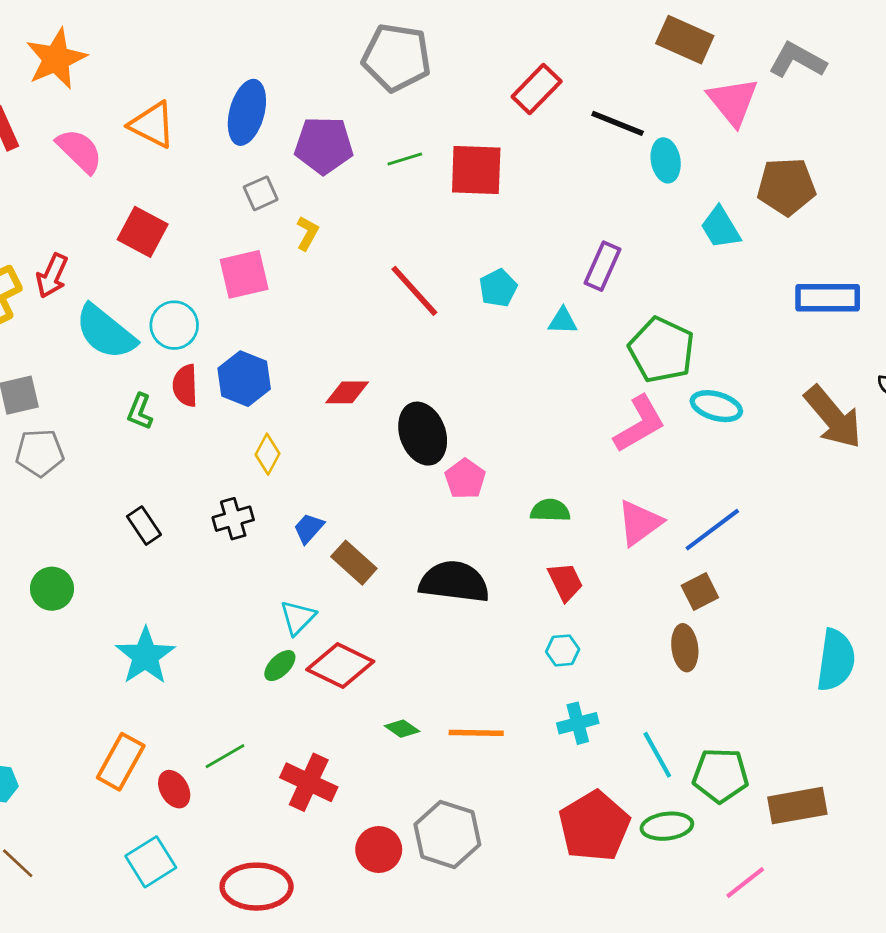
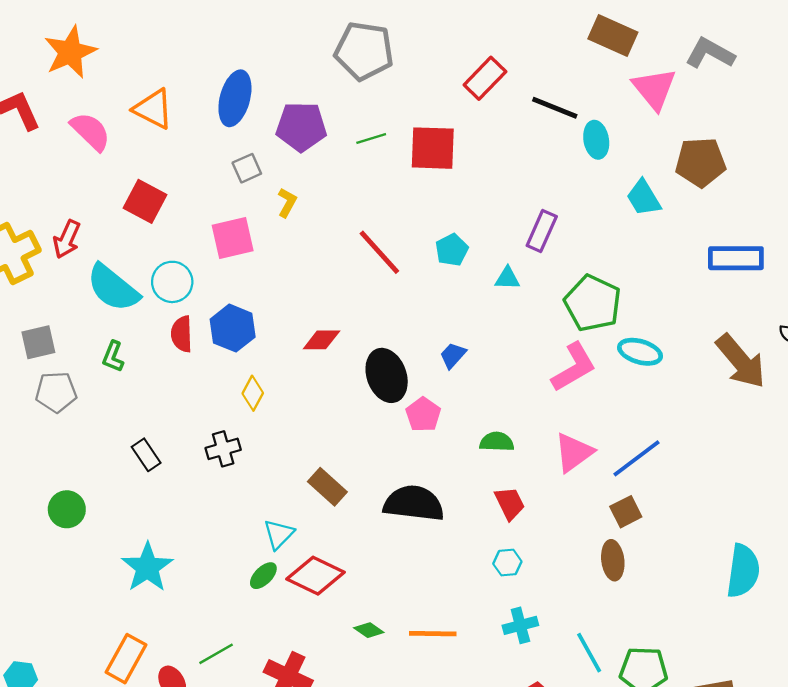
green L-shape: (140, 412) -> (113, 357), moved
blue trapezoid: (309, 528) -> (453, 355), moved

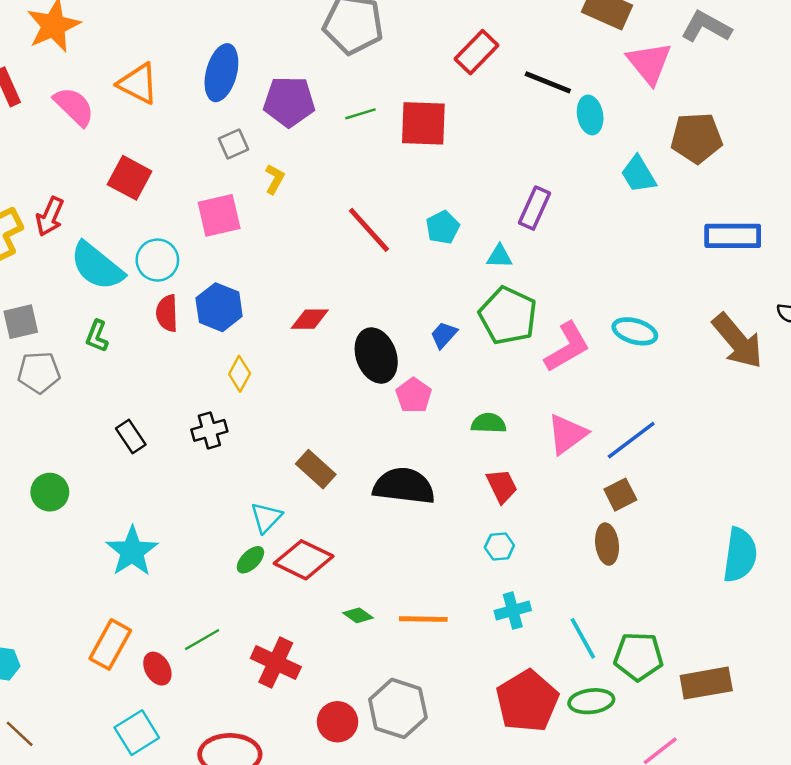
green pentagon: (593, 303) -> (508, 316), moved

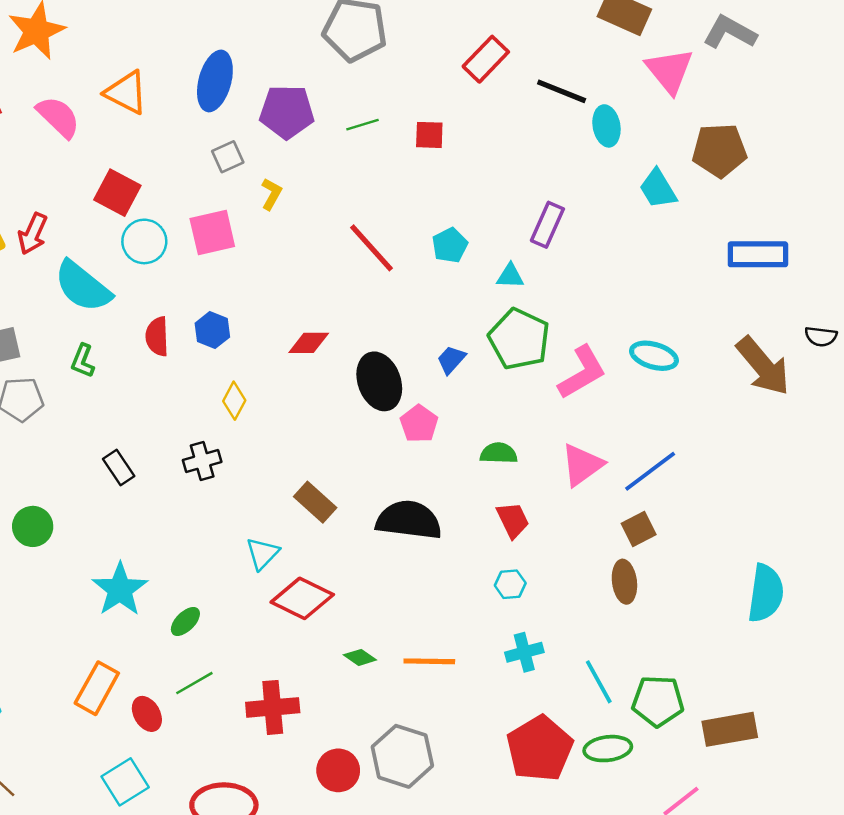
red square: (423, 123) -> (429, 135), size x0.6
cyan circle: (157, 260) -> (144, 241), moved
blue hexagon: (219, 307) -> (212, 330), size x0.7
green ellipse: (250, 560) -> (185, 621), moved
red cross: (276, 663) -> (273, 707), turned -30

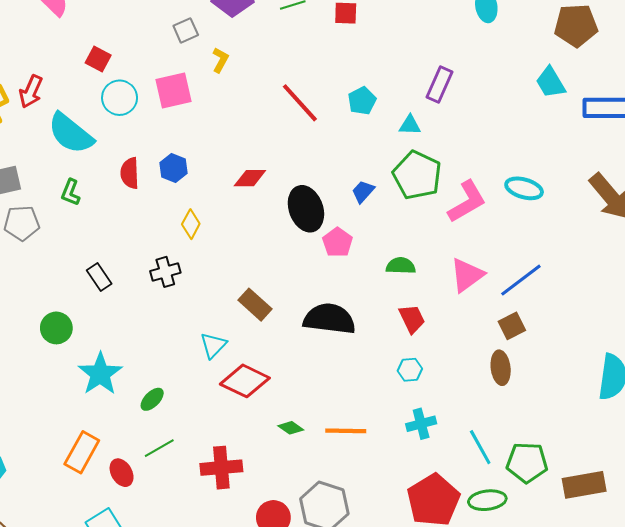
cyan trapezoid: (658, 189) -> (551, 82), moved
red square: (117, 193) -> (98, 59), size x0.7
green circle: (33, 526) -> (56, 328), moved

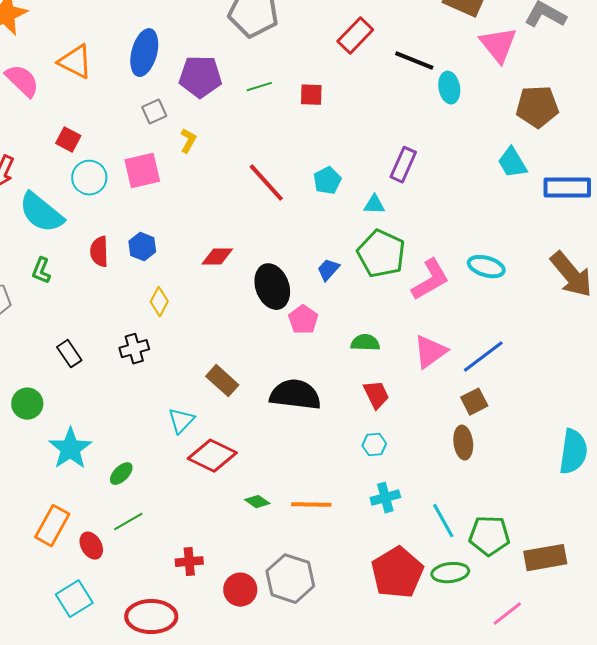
red cross: (221, 468) -> (189, 562), moved, size x0.7

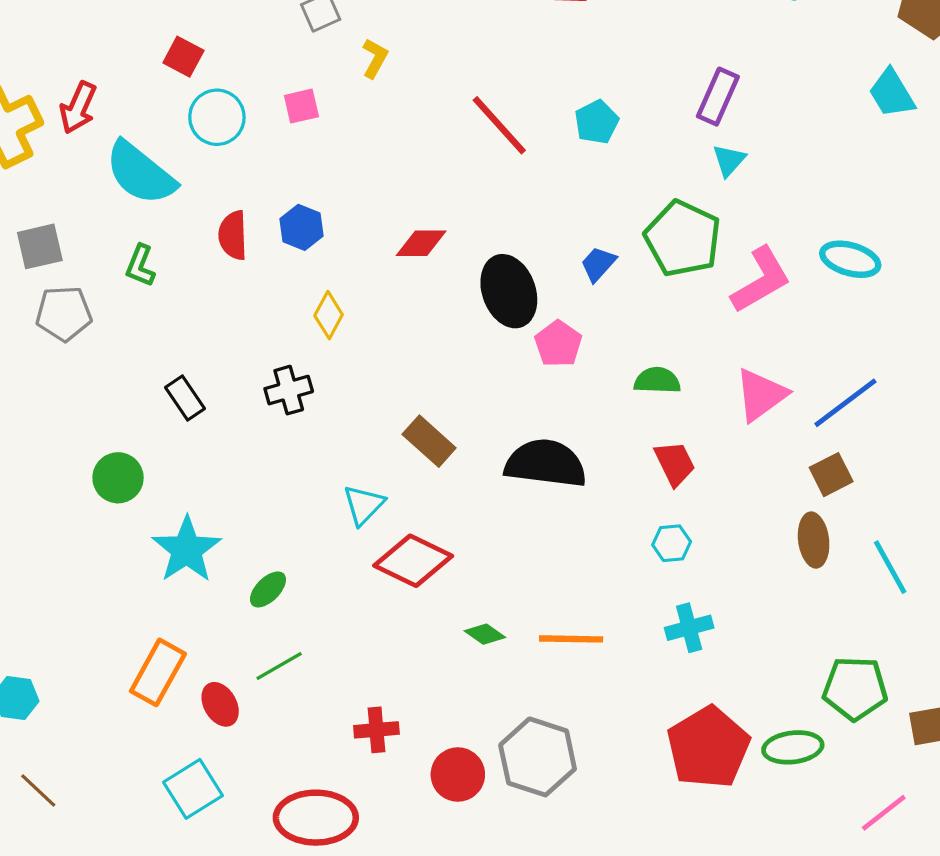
pink square: (142, 171) -> (301, 106), size x0.6
cyan triangle: (374, 205) -> (729, 160), moved, turned -50
cyan line: (443, 521) -> (890, 567), moved

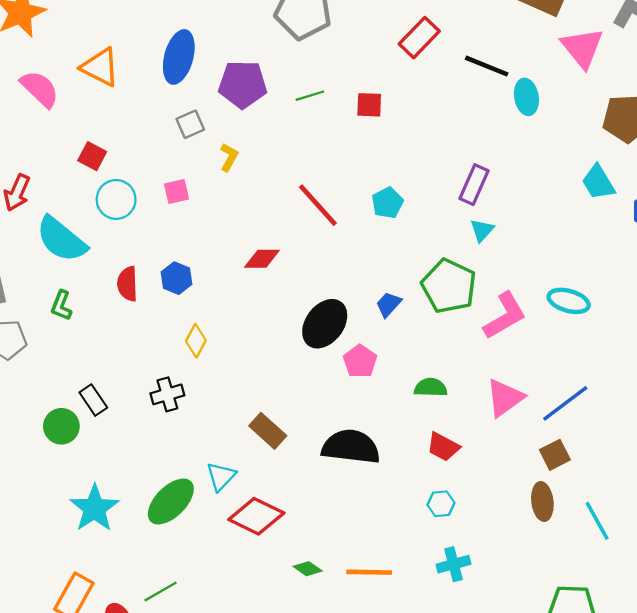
red diamond: (421, 243) -> (262, 259), moved
black ellipse: (509, 291) -> (325, 324), turned 57
red trapezoid: (675, 463) -> (443, 447), turned 144
green circle: (118, 478) -> (61, 426), moved
green ellipse: (268, 589) -> (171, 501), moved, size x1.8

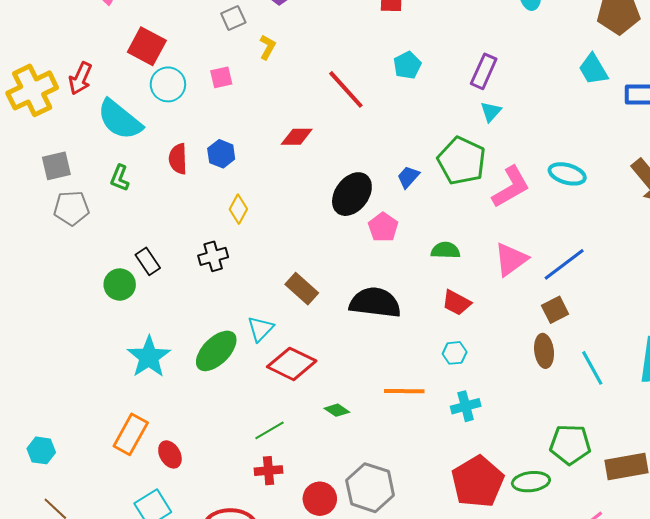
red square: (92, 156) -> (147, 46), size x1.5
cyan pentagon: (387, 203) -> (407, 65), moved
orange line: (369, 572) -> (404, 391), moved
green line: (161, 592) -> (270, 430), moved

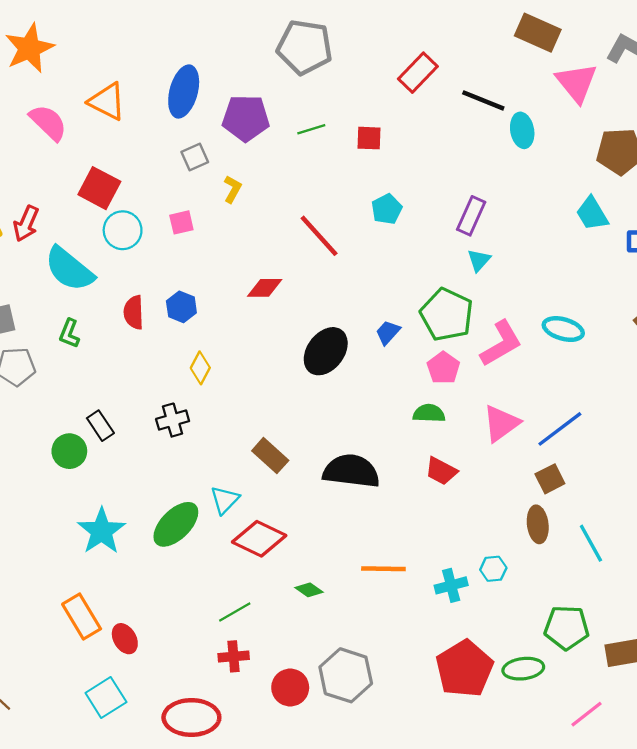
pink pentagon: (383, 227) -> (443, 368), moved
cyan hexagon: (455, 353) -> (493, 569), moved
orange rectangle: (131, 434) -> (82, 616), turned -60

